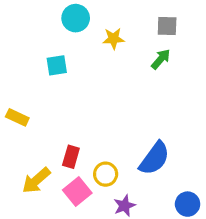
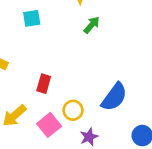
green arrow: (161, 59) -> (92, 25), moved
red rectangle: (71, 157) -> (44, 84), moved

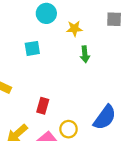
green arrow: (92, 25) -> (85, 54), turned 133

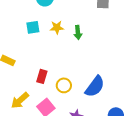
yellow star: (74, 29) -> (57, 27), moved
yellow circle: (69, 129) -> (64, 85), moved

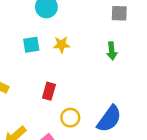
green arrow: (78, 32) -> (112, 51), moved
red rectangle: (42, 76) -> (49, 91), moved

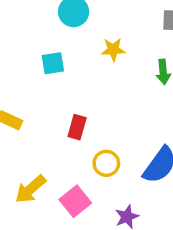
yellow star: (61, 45) -> (113, 50), moved

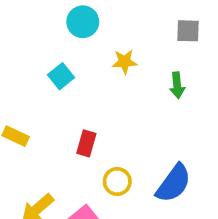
cyan square: (53, 63) -> (61, 76), turned -30

